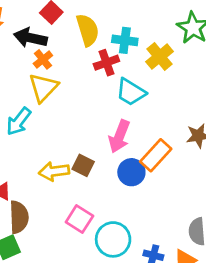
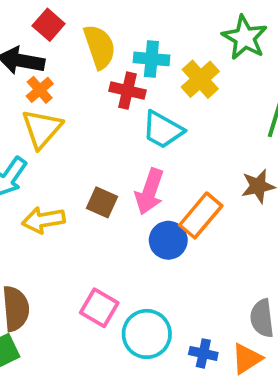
red cross: (106, 63) -> (127, 91), turned 35
brown square: (83, 165) -> (102, 202), moved
yellow arrow: (54, 171) -> (43, 220), moved

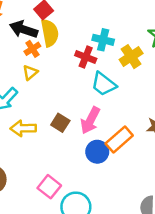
yellow semicircle: (100, 47) -> (50, 33), moved
yellow triangle: (42, 129) -> (30, 73), size x0.6

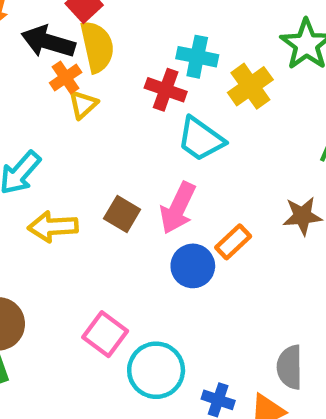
yellow triangle: (30, 73) -> (83, 104), moved
orange rectangle: (119, 140) -> (233, 242), size x0.7

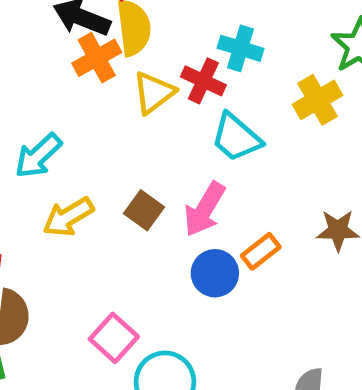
orange cross: (66, 78) -> (97, 58), size x1.4
yellow cross: (250, 86) -> (318, 100), moved
yellow triangle: (83, 104) -> (154, 93), moved, size x1.4
yellow arrow: (53, 227) -> (68, 217), turned -33

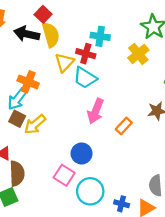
orange cross: (97, 58) -> (28, 82), moved, turned -30
cyan trapezoid: (236, 137) -> (85, 78), moved
brown square: (144, 210) -> (17, 119), moved
blue circle: (215, 273) -> (82, 153), moved

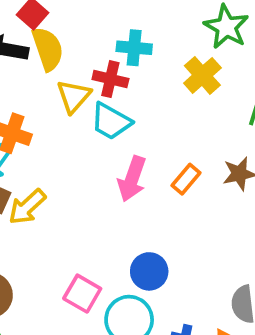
orange rectangle: (124, 126) -> (186, 179), moved
blue circle: (82, 153) -> (149, 271), moved

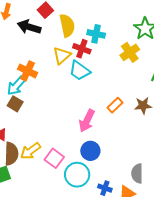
yellow semicircle: (48, 49) -> (67, 25), moved
pink arrow: (132, 179) -> (87, 121), moved
yellow arrow: (27, 207) -> (30, 151), moved

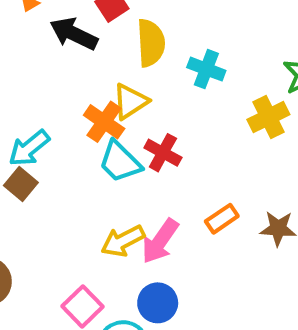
red cross: (82, 49) -> (163, 153), moved
orange cross: (28, 71) -> (104, 122), moved
cyan trapezoid: (80, 71) -> (120, 162), moved
yellow arrow: (30, 151) -> (123, 241), moved

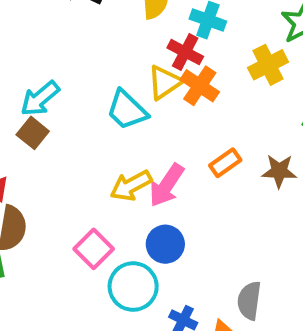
yellow triangle: (130, 101) -> (165, 82), moved
orange cross: (104, 122) -> (200, 86), moved
red cross: (163, 153) -> (185, 52), moved

